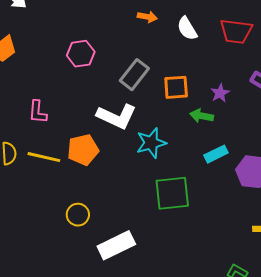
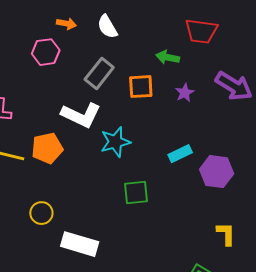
orange arrow: (147, 17) -> (66, 24), moved
white semicircle: (187, 29) -> (107, 27), moved
green arrow: (202, 116) -> (168, 57), moved
green square: (172, 193) -> (136, 192), size x0.7
white rectangle: (116, 245) -> (80, 244), turned 42

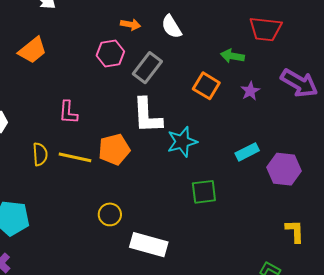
gray rectangle: (99, 73) -> (147, 68), moved
orange square: (141, 87) -> (206, 86), turned 36
white L-shape: (81, 115) -> (147, 116), turned 63

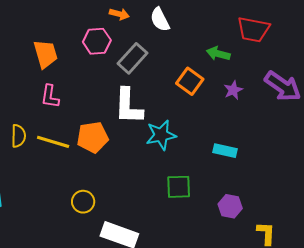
orange trapezoid: (32, 50) -> (46, 54), moved, turned -72
cyan rectangle: (247, 152) -> (225, 151), turned 35
purple hexagon: (284, 169) -> (230, 206), moved, size x0.7

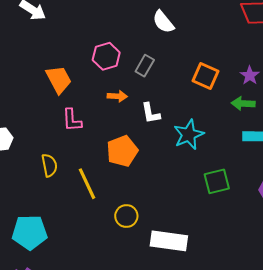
orange arrow: (119, 14) -> (117, 96), moved
green arrow: (218, 54) -> (243, 103), moved
gray rectangle: (133, 58) -> (145, 66), size x0.7
white L-shape: (128, 106) -> (151, 113), size x0.6
yellow line: (53, 142) -> (87, 184), moved, turned 60

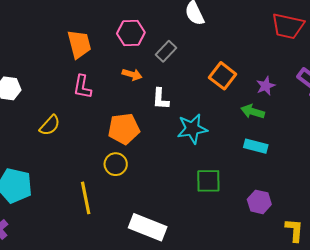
yellow semicircle: (49, 165) -> (50, 125), turned 40
yellow line: (87, 184) -> (86, 198), moved
yellow circle: (126, 216) -> (116, 164), moved

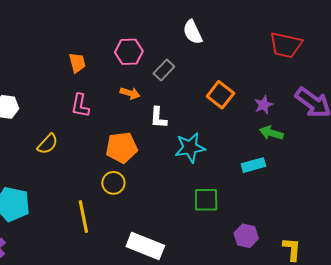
orange trapezoid: (79, 44) -> (77, 63), size x0.7
green arrow: (253, 112) -> (271, 133), moved
cyan rectangle: (256, 146) -> (253, 165), turned -30
purple hexagon: (259, 202) -> (246, 236), moved

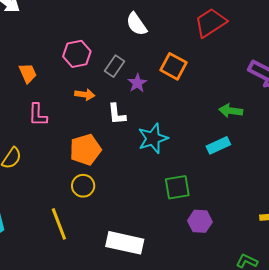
red trapezoid: (286, 45) -> (211, 23), moved, turned 144
orange square: (220, 95) -> (174, 66), moved
purple star: (264, 105) -> (137, 83), moved
purple hexagon: (246, 236) -> (200, 221), moved

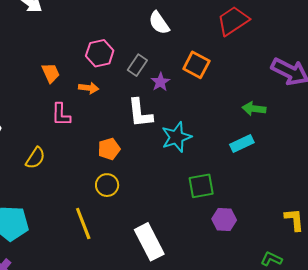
orange arrow: (85, 95) -> (89, 88), moved
white L-shape: (117, 114) -> (140, 113), size x1.4
orange pentagon: (85, 150) -> (109, 149), size x0.7
white rectangle: (125, 243) -> (149, 242), turned 51

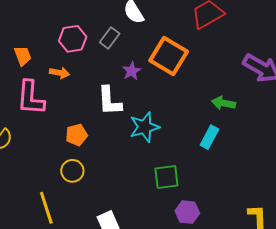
gray rectangle: (137, 65) -> (110, 38), moved
orange square: (196, 65) -> (169, 56), size x1.4
pink L-shape: (61, 114) -> (31, 98), size x1.5
cyan rectangle: (242, 143) -> (209, 137), turned -40

